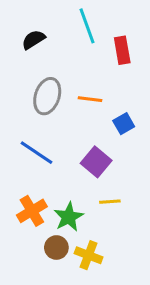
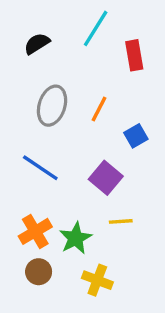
cyan line: (87, 26) -> (96, 28), turned 52
orange line: (90, 99) -> (99, 109), turned -70
brown circle: (56, 248) -> (39, 272), moved

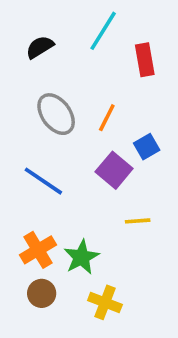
gray ellipse: (52, 106) -> (56, 114), turned -54
purple square: (106, 178) -> (114, 170), moved
yellow line: (121, 221) -> (138, 221), moved

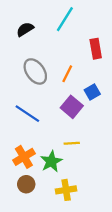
red rectangle: (145, 60) -> (96, 49), moved
yellow line: (138, 221) -> (72, 143), moved
yellow cross: (105, 302) -> (66, 190), turned -30

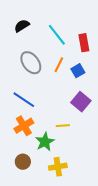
cyan line: (65, 19) -> (57, 35), moved, turned -70
blue square: (92, 92) -> (78, 71), moved
purple square: (72, 107) -> (81, 102), moved
orange cross: (24, 157) -> (24, 126), moved

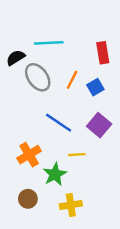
black semicircle: (22, 26) -> (16, 58), moved
cyan line: (57, 35) -> (49, 43), moved, turned -55
blue line: (24, 100) -> (59, 123), moved

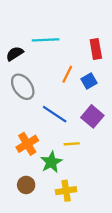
gray ellipse: (38, 77) -> (23, 87), moved

